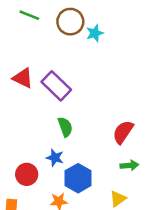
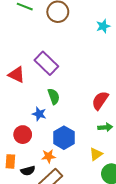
cyan star: (95, 33) -> (103, 26), moved
red triangle: (23, 78) -> (17, 75), moved
blue star: (55, 158) -> (39, 114), moved

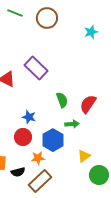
green semicircle: (54, 96) -> (62, 100), moved
green arrow: (105, 127) -> (72, 124), moved
red circle: (23, 135) -> (23, 137), moved

